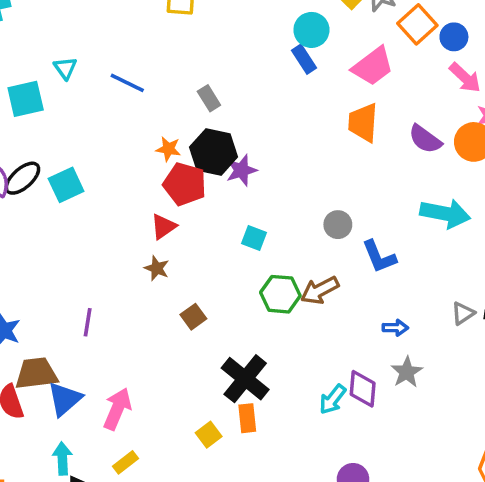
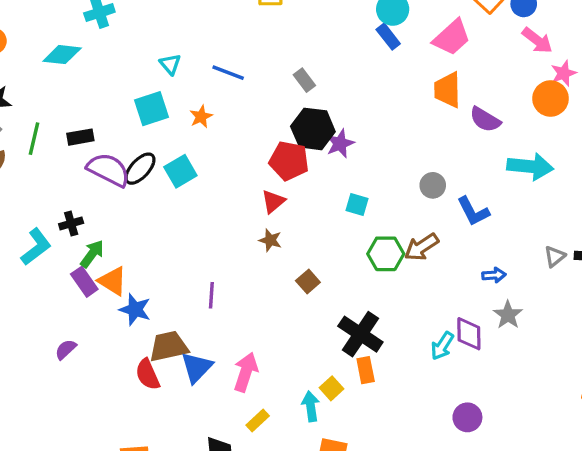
cyan square: (26, 99) -> (151, 109), moved
purple semicircle: (425, 139) -> (485, 120), moved
orange star: (168, 149) -> (201, 117), moved, turned -30
cyan arrow: (62, 458) -> (311, 406), moved

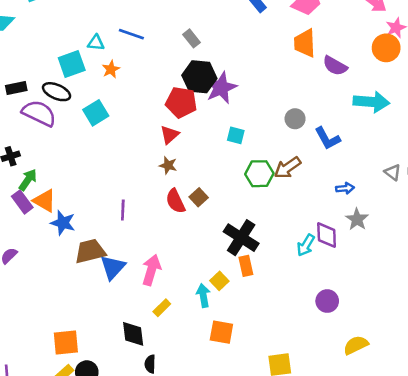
cyan triangle: (170, 64) -> (96, 43), moved, turned -42
purple star: (340, 143) -> (221, 88), size x1.4
black ellipse: (140, 169) -> (57, 92), moved, turned 72
gray triangle: (555, 256) -> (393, 172), turned -42
red semicircle: (148, 374) -> (175, 201), moved

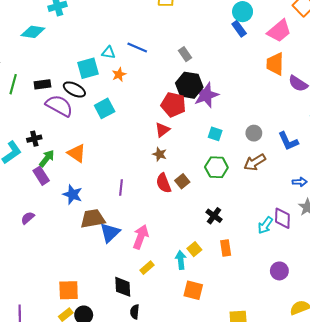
gray circle: (295, 119) -> (254, 133), moved
green hexagon: (259, 174) -> (216, 167), moved
orange triangle: (45, 201) -> (77, 153), moved
black cross: (241, 238) -> (214, 216), size x0.6
orange rectangle: (246, 266) -> (226, 248), moved

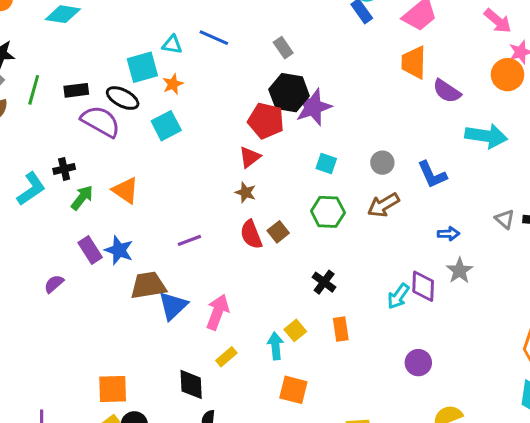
orange star: (119, 74) -> (173, 84), moved
purple rectangle: (41, 176) -> (90, 250), moved
purple line: (121, 187) -> (189, 240), turned 63

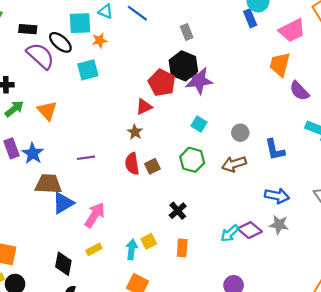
blue arrow: (448, 234) -> (277, 196), size x1.5
gray star: (460, 271) -> (279, 225), turned 30
purple diamond: (423, 286) -> (250, 230), turned -65

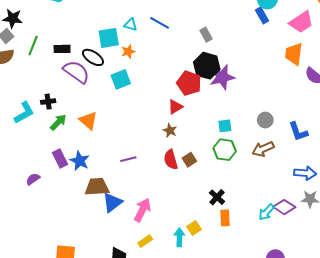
cyan square: (199, 124) -> (225, 126), moved, turned -32
orange rectangle: (182, 248) -> (225, 218), moved

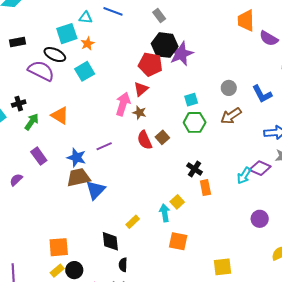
black rectangle: (62, 49) -> (18, 42), moved
blue star: (80, 161) -> (76, 157), moved
pink arrow: (142, 210) -> (123, 104), moved

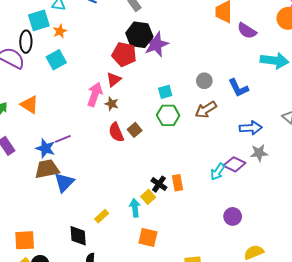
black ellipse: (55, 55) -> (26, 42), turned 65
purple line: (104, 146) -> (63, 139), moved
black cross: (194, 169) -> (159, 184), moved

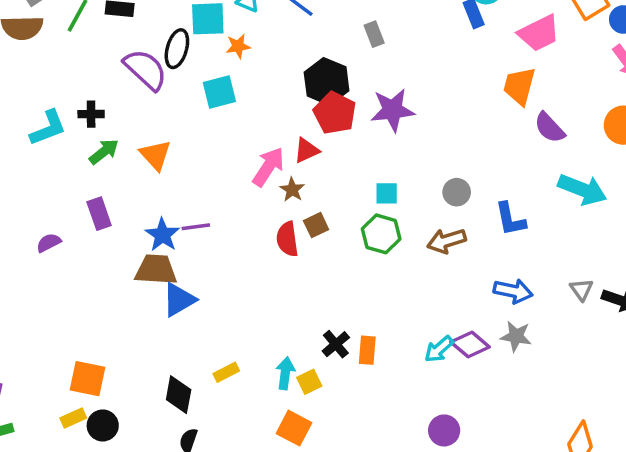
black hexagon: (139, 35) -> (327, 81), moved
brown square: (135, 130) -> (316, 225), moved
yellow square: (148, 197) -> (309, 382), moved

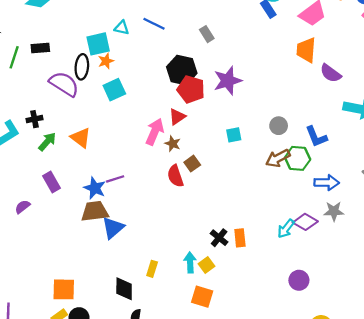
orange star: (238, 46) -> (106, 61), moved
green hexagon: (381, 234) -> (298, 158), moved
yellow rectangle: (226, 372) -> (152, 269), turned -35

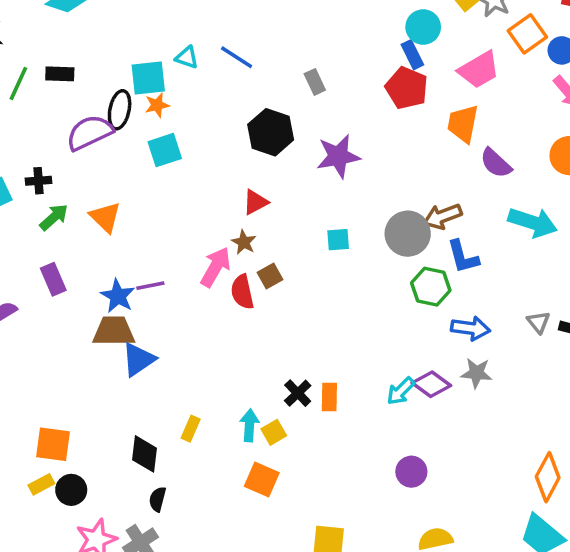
purple semicircle: (64, 84) -> (90, 133), turned -64
red pentagon: (191, 89) -> (407, 88), moved
gray circle: (279, 126) -> (408, 234), size x1.6
pink arrow: (155, 132) -> (216, 267), moved
brown arrow: (278, 158) -> (443, 216), moved

